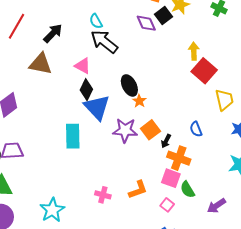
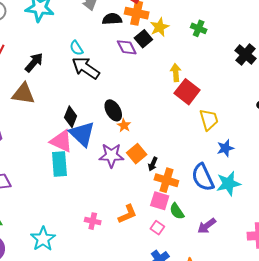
pink triangle: (83, 66) -> (61, 141), moved, size x1.4
blue semicircle: (196, 129) -> (203, 177), moved, size x1.8

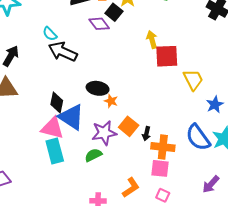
red square: (187, 92) -> (167, 56), turned -30
black ellipse: (113, 110) -> (98, 88), turned -40
green semicircle: (177, 211) -> (93, 155), moved, turned 108

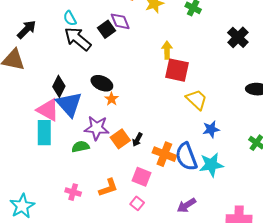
black square: (114, 12) -> (107, 29), moved
yellow trapezoid: (193, 80) -> (197, 100), turned -35
orange square: (129, 126) -> (120, 139), moved
orange cross: (163, 147) -> (164, 154), moved

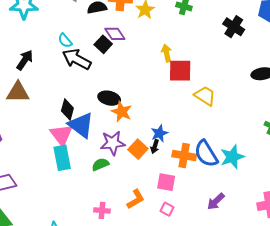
orange star: (112, 99) -> (122, 112), size x1.5
pink triangle: (48, 110) -> (61, 135), turned 35
blue star: (211, 129) -> (159, 133), moved

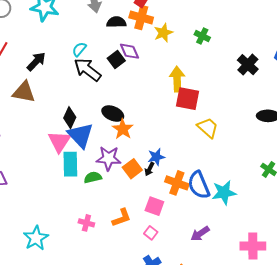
cyan semicircle: (65, 41) -> (79, 49), turned 70
yellow arrow: (167, 53) -> (177, 79), size x1.4
cyan rectangle: (62, 158) -> (70, 164), moved

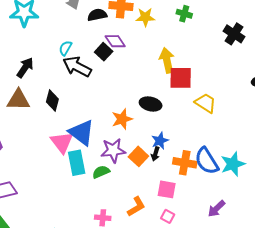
yellow star: (163, 33) -> (145, 17), turned 30
black ellipse: (113, 114) -> (151, 104), moved
black diamond: (70, 118) -> (52, 101), moved
orange star: (123, 129) -> (122, 119), turned 30

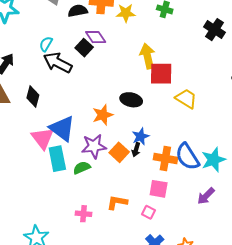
pink square: (167, 189) -> (159, 189), moved
orange L-shape: (136, 207) -> (117, 202), turned -140
purple arrow: (216, 209) -> (206, 196), moved

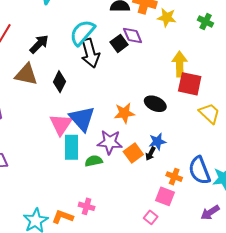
cyan semicircle: (46, 44) -> (82, 33), size x1.8
black arrow: (58, 63) -> (90, 53), turned -144
orange cross: (165, 158) -> (174, 177), moved, size x0.7
orange L-shape: (117, 202) -> (63, 217), moved

